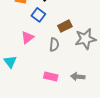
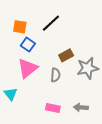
blue square: (38, 15) -> (28, 45), moved
pink triangle: (27, 37) -> (28, 68), size x1.5

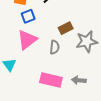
blue square: (28, 45) -> (28, 16), turned 32
pink rectangle: (53, 108) -> (51, 80), size x1.5

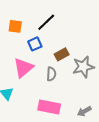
blue square: (28, 16) -> (35, 44), moved
gray arrow: (79, 80) -> (84, 111), moved, turned -32

